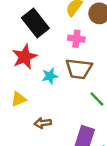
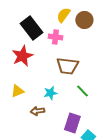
pink cross: (76, 39) -> (55, 37), moved
cyan star: (50, 76) -> (50, 93), moved

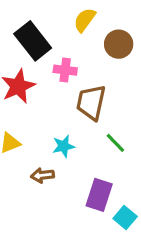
brown circle: (84, 20) -> (119, 44), moved
pink cross: (55, 37) -> (65, 70), moved
brown trapezoid: (67, 66) -> (91, 102), turned 95

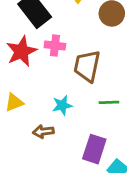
pink cross: (65, 70) -> (55, 46), moved
green line: (115, 143) -> (109, 102), turned -48

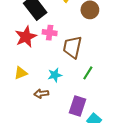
green line: (109, 102) -> (88, 73), turned -56

